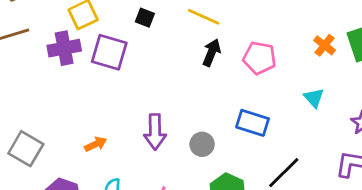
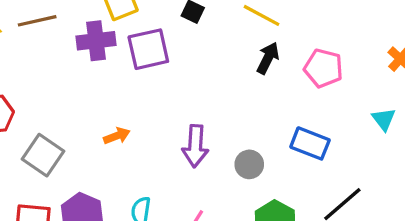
purple square: (109, 52) -> (148, 49), turned -33
orange arrow: (96, 144) -> (117, 136), moved

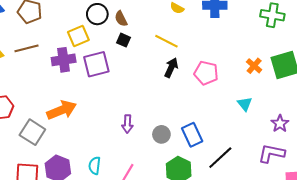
orange arrow: (117, 136) -> (62, 110), moved, size x1.8
blue rectangle: (310, 143) -> (192, 135), moved, turned 45
purple arrow: (195, 146) -> (127, 124), size x0.7

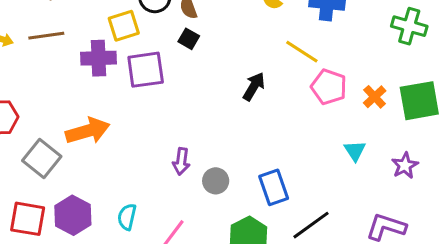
yellow line: (166, 41) -> (302, 52), moved
pink pentagon: (206, 73) -> (329, 87), moved
purple star: (280, 124) -> (405, 166), moved
gray circle: (161, 134) -> (216, 181), moved

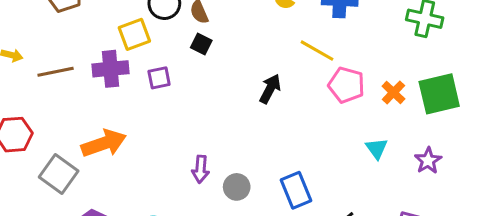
brown line: (46, 36) -> (56, 72), moved
purple square: (146, 70) -> (159, 78), size x0.6

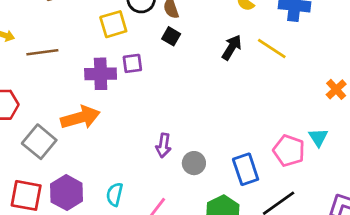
purple cross: (111, 69) -> (101, 74), moved
pink pentagon: (346, 85) -> (289, 151), moved
black arrow: (270, 89) -> (232, 47), moved

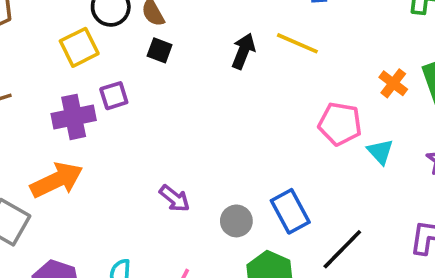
purple arrow: (163, 145) -> (175, 198), turned -50
pink pentagon: (289, 151) -> (340, 124), moved
gray circle: (194, 163) -> (236, 221), moved

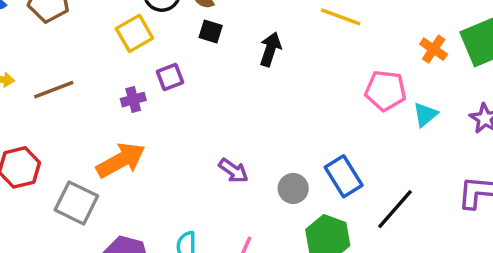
black arrow: (243, 51) -> (270, 49), moved
purple cross: (74, 117) -> (133, 100), size x0.6
cyan triangle: (380, 152) -> (425, 115), turned 36

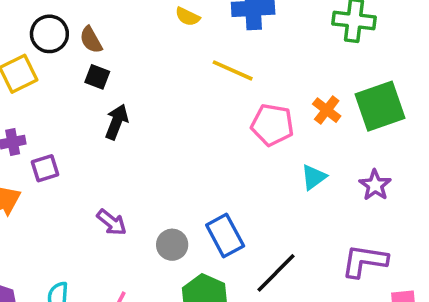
black arrow: (270, 49) -> (117, 122), moved
purple square: (170, 77) -> (45, 168), moved
pink pentagon: (385, 91) -> (272, 125), moved

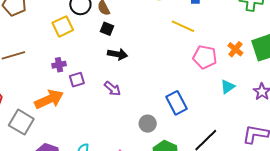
black arrow: (117, 122) -> (117, 54), turned 78
purple arrow: (112, 222) -> (113, 89), moved
blue rectangle: (225, 235) -> (176, 103), moved

